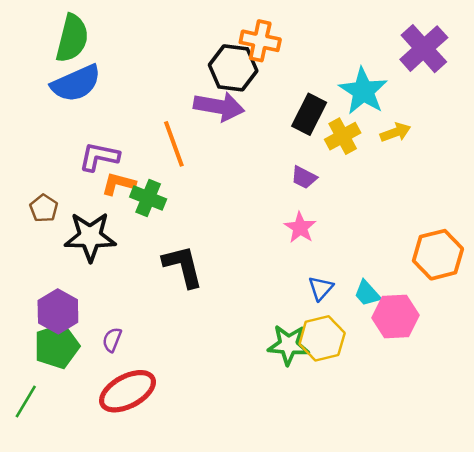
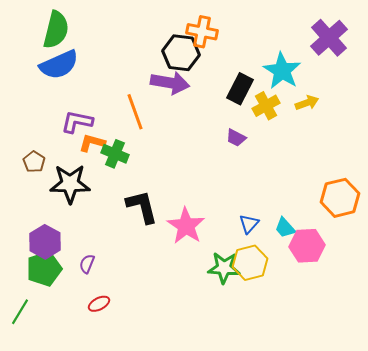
pink star: (300, 228) -> (186, 226), moved, size x1.5
red ellipse: (127, 391) -> (99, 304), size x0.5

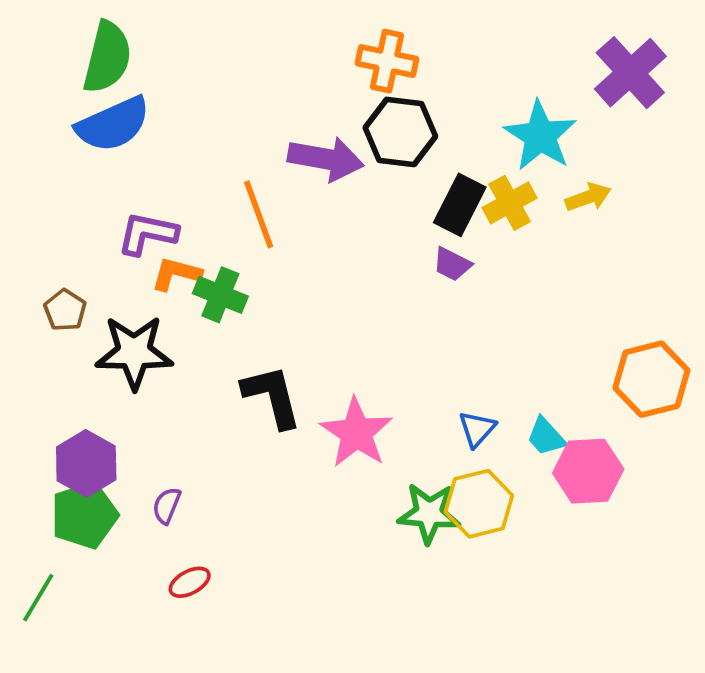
black hexagon: (181, 53) -> (400, 132), moved
black rectangle: (240, 89) -> (460, 205), moved

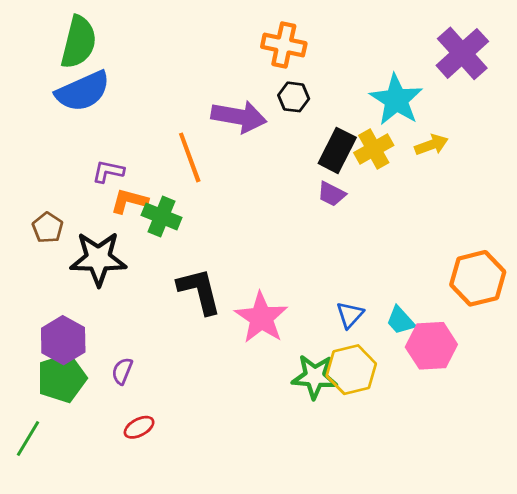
black hexagon: (400, 132) -> (294, 97), size x0.6
purple L-shape: (147, 234) -> (108, 171), size x0.7

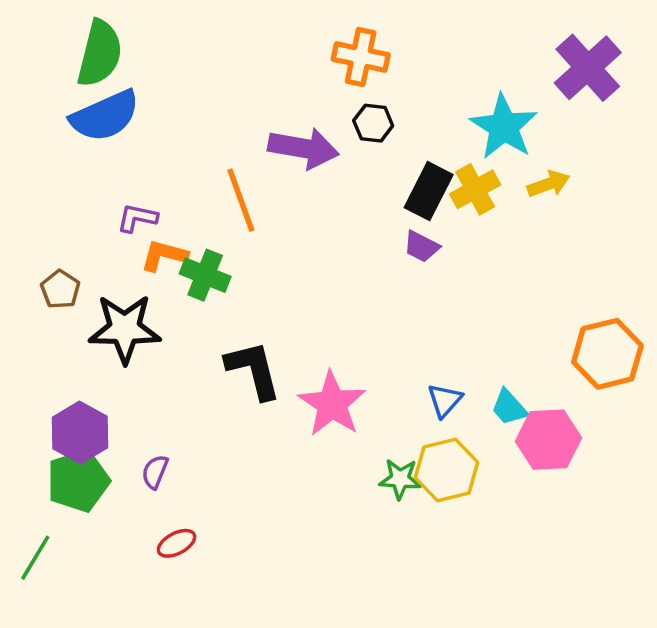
green star: (315, 377) -> (400, 479), size x0.7

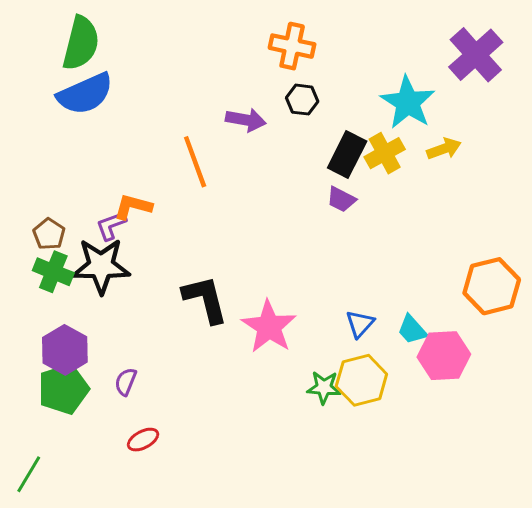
purple arrow: (303, 148) -> (246, 120), size x0.7
purple L-shape: (137, 218) -> (111, 225), moved, turned -32
green cross: (205, 275) -> (53, 272), moved
green line: (35, 558) -> (29, 474), moved

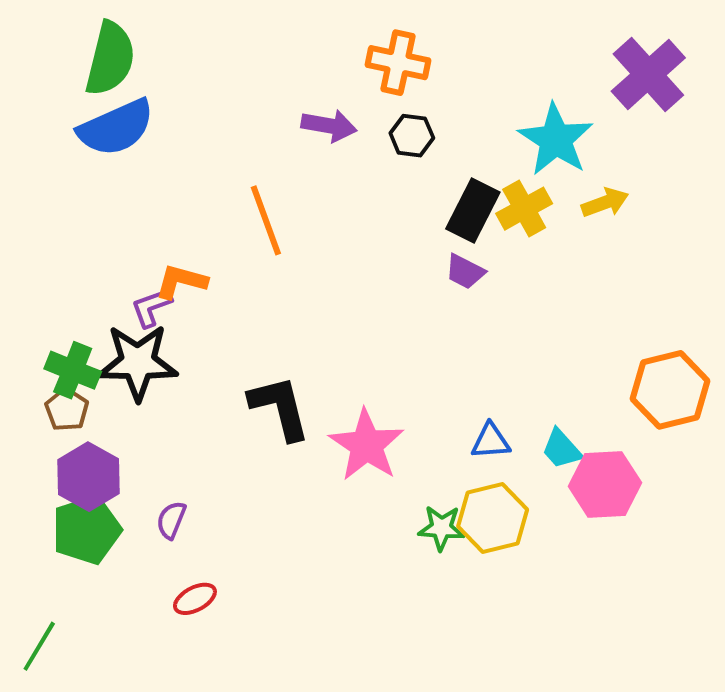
purple arrow: (246, 120) -> (329, 126), moved
brown pentagon: (49, 234) -> (67, 410), moved
blue triangle: (360, 324) -> (491, 441), turned 44

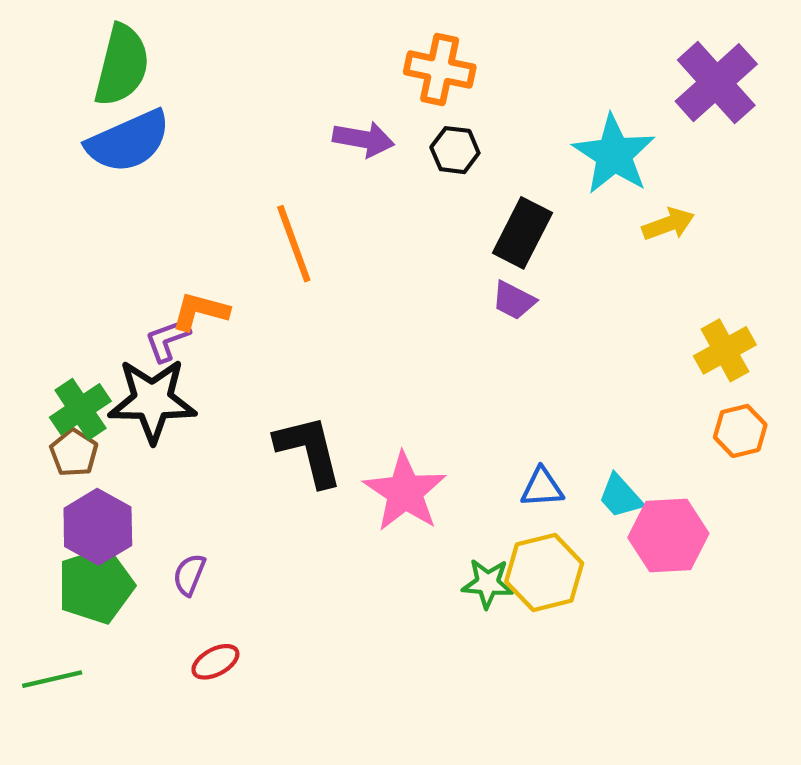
yellow cross: (524, 209) -> (725, 350), moved
green cross: (73, 370) -> (80, 409), turned 34
orange hexagon: (670, 390) -> (740, 431), size x0.6
green line: (39, 646) -> (52, 679), moved, turned 46

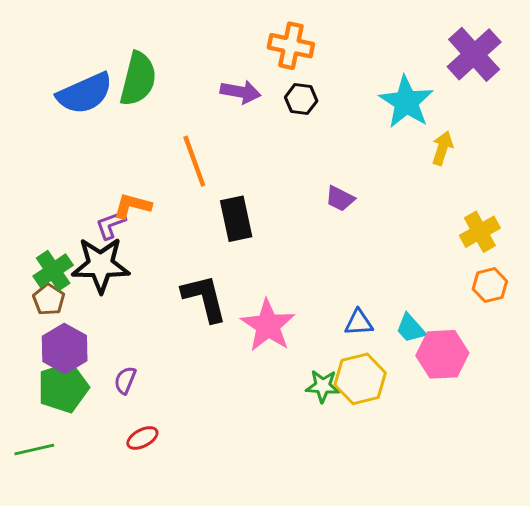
green semicircle: (122, 65) -> (138, 79), moved
yellow arrow: (668, 224) -> (442, 148), turned -52
black rectangle: (522, 233) -> (236, 219), moved, turned -39

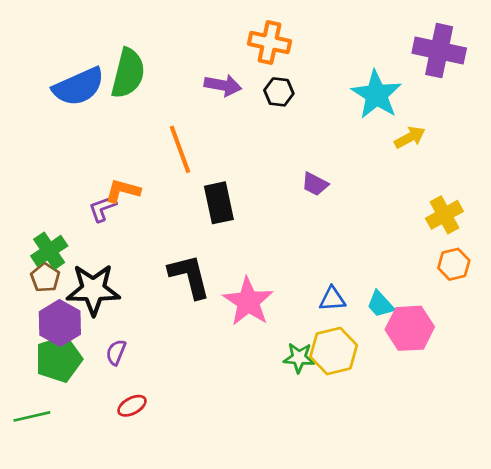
purple cross: (474, 54) -> (439, 51), turned -36
yellow arrow: (442, 148) -> (410, 137), turned 44
black star: (101, 265) -> (93, 290), moved

